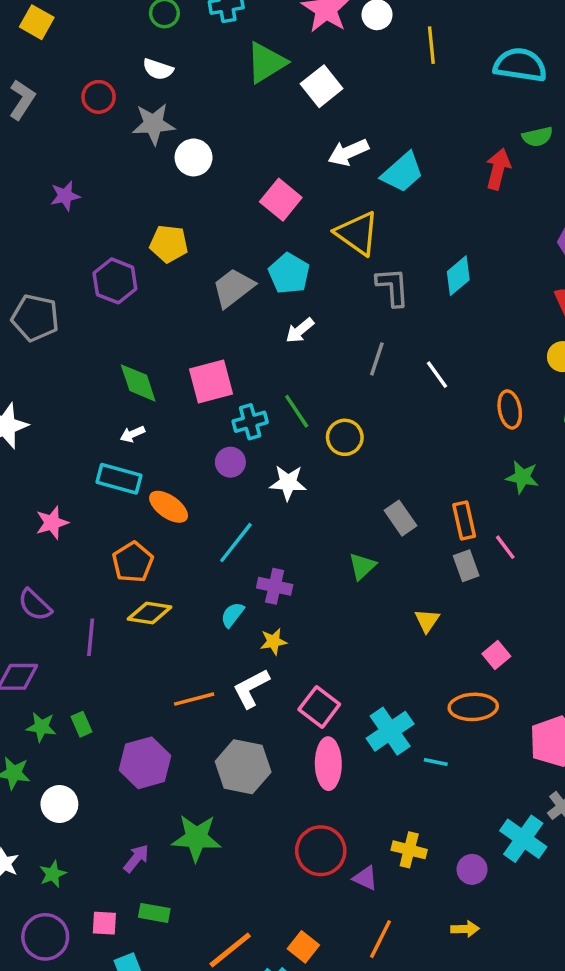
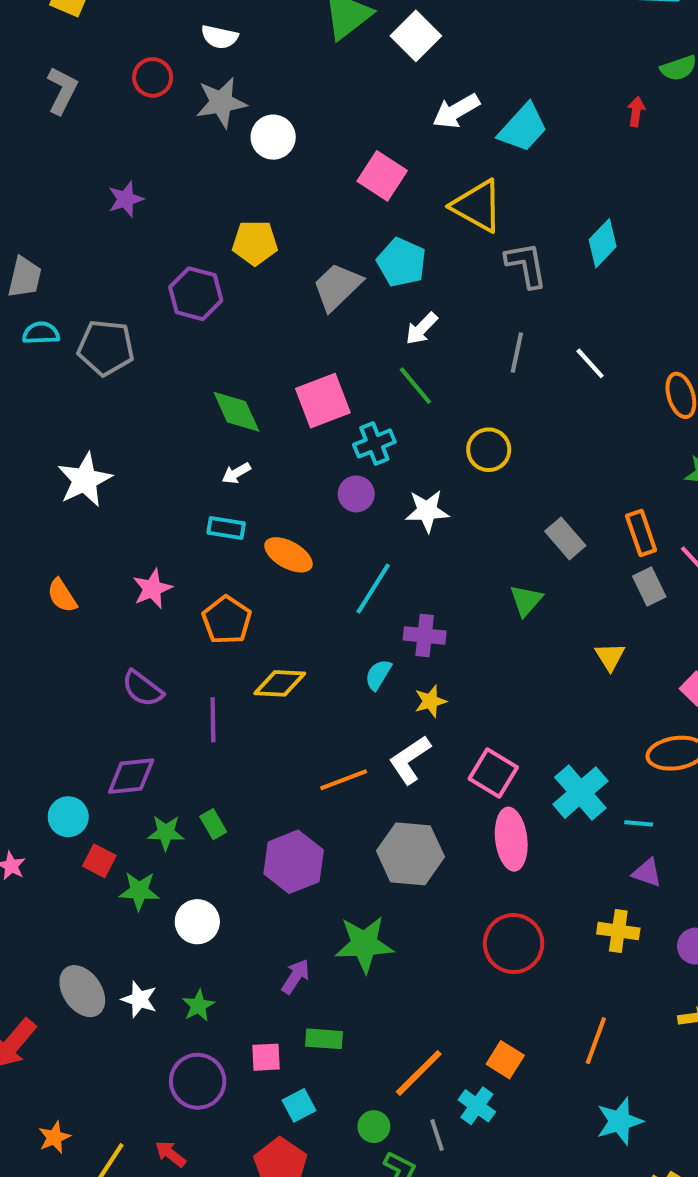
red arrow: (498, 169) -> (636, 111), size x0.6
green line: (297, 411) -> (415, 386), moved
cyan rectangle: (119, 479) -> (226, 528), size x0.7
orange pentagon: (133, 562) -> (227, 620), moved
purple triangle: (365, 878) -> (647, 873), moved

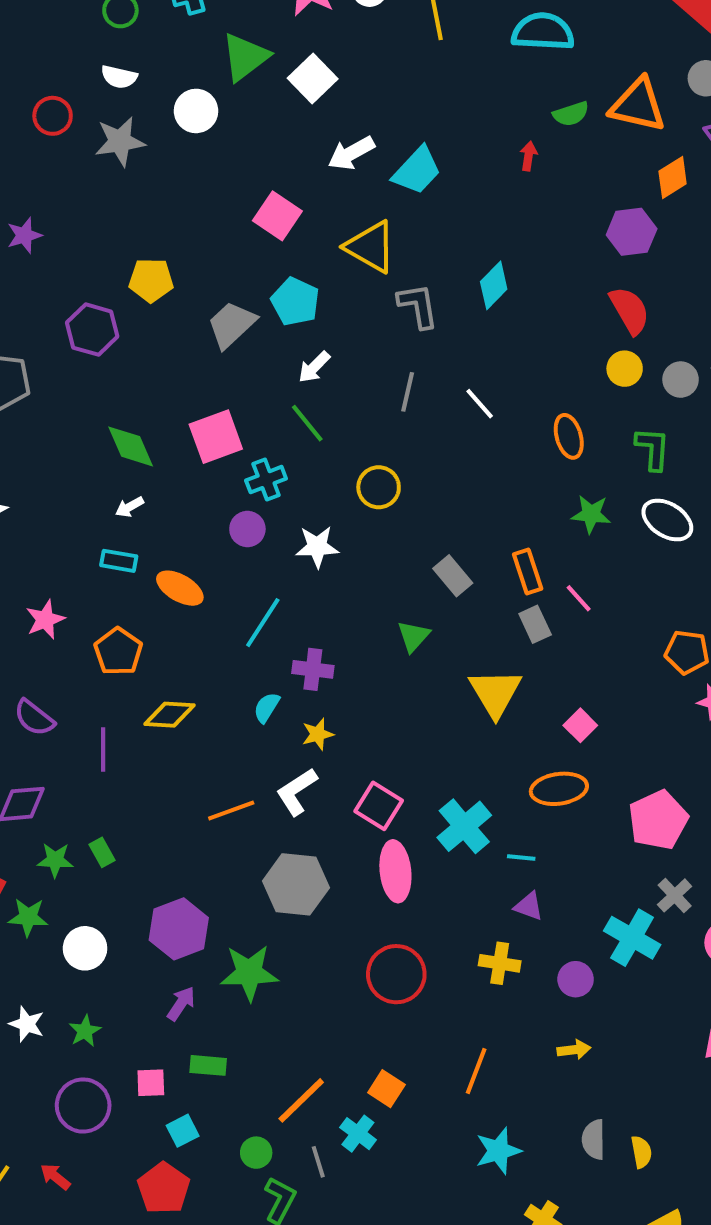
white circle: (273, 137) -> (196, 111), moved
yellow triangle: (610, 657) -> (495, 693), size x1.8
purple hexagon: (294, 862) -> (179, 929), moved

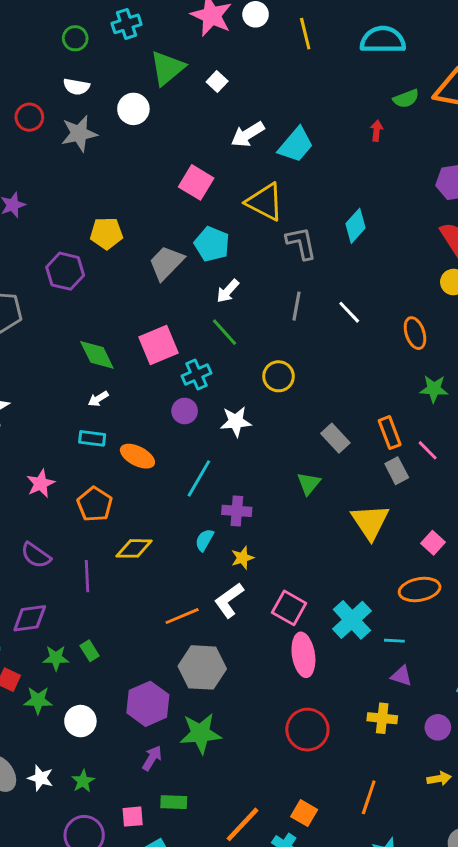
white square: (313, 79) -> (217, 82), size x0.6
gray hexagon: (296, 884) -> (202, 667), moved

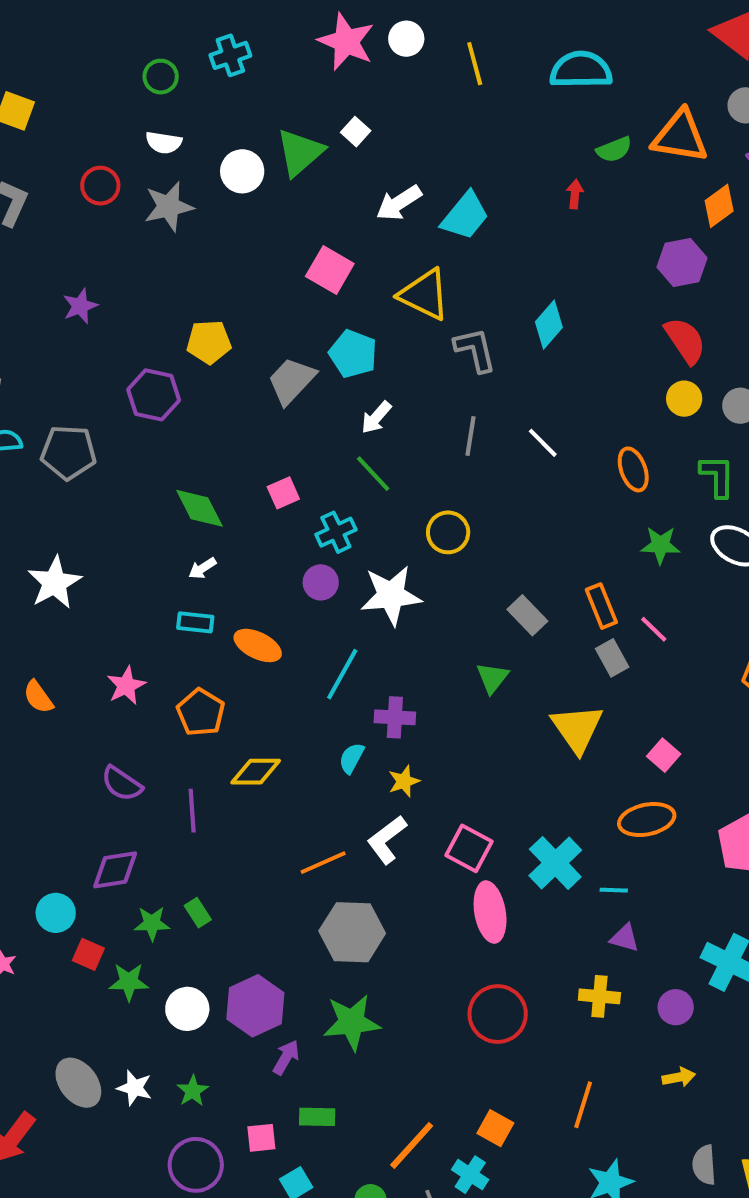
green triangle: (167, 68) -> (300, 152), moved
pink square: (159, 345) -> (283, 493), size x0.6
white star: (236, 422) -> (391, 595), size x1.4
purple hexagon: (148, 704) -> (255, 1006), moved

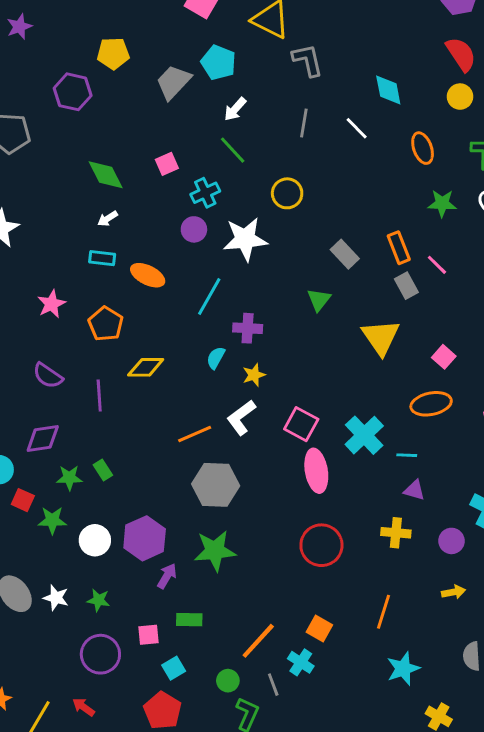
cyan diamond: (549, 325) -> (388, 90), moved, turned -52
green star: (193, 1091) -> (98, 600), turned -30

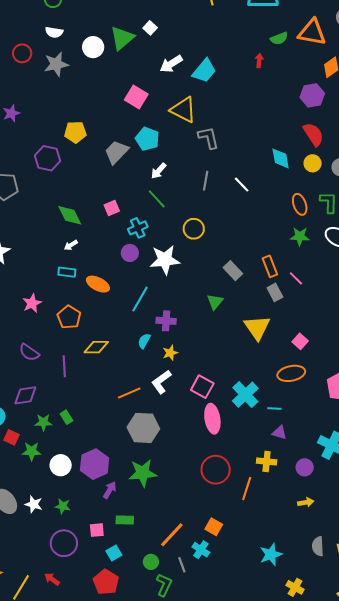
cyan diamond: (388, 90) -> (281, 158), moved
orange ellipse: (423, 148) -> (300, 204), moved
orange line: (384, 612) -> (247, 489), moved

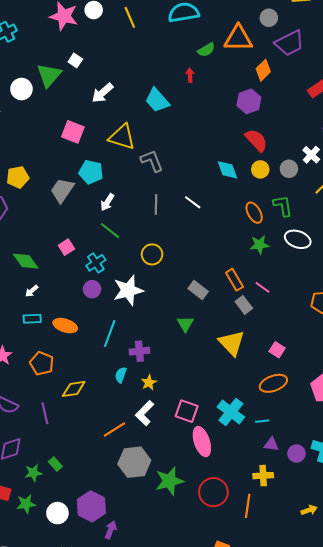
cyan trapezoid: (204, 71) -> (157, 100), moved, turned 108
purple circle: (305, 467) -> (296, 454), moved
green star: (143, 473) -> (169, 481), moved

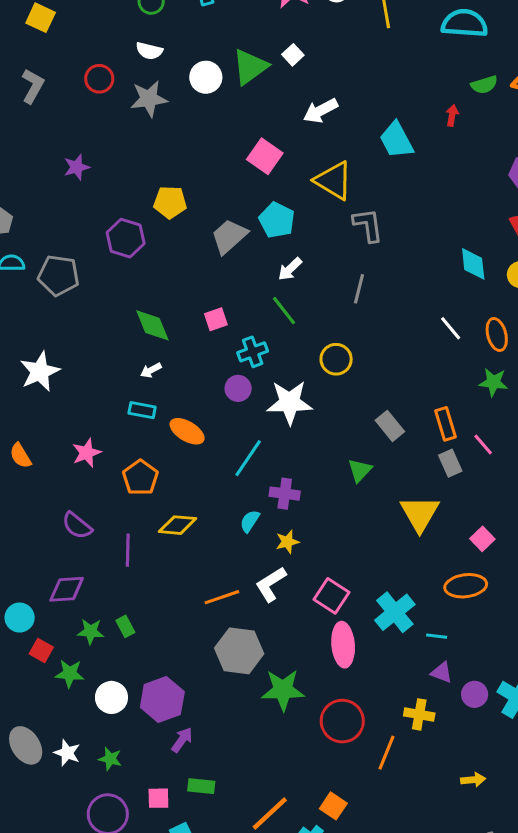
white line: (193, 202) -> (451, 328), moved

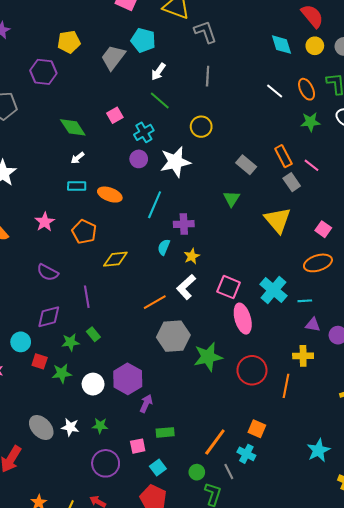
purple line: (128, 550) -> (87, 297), moved

